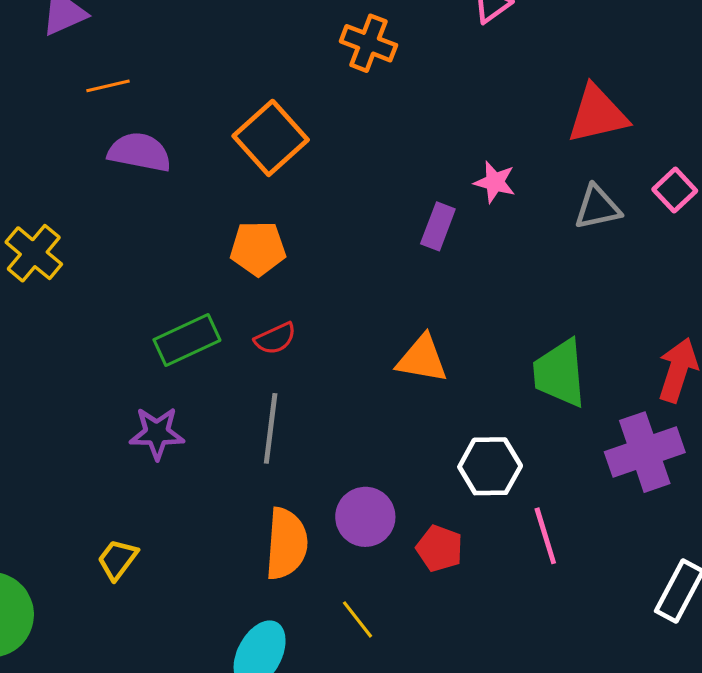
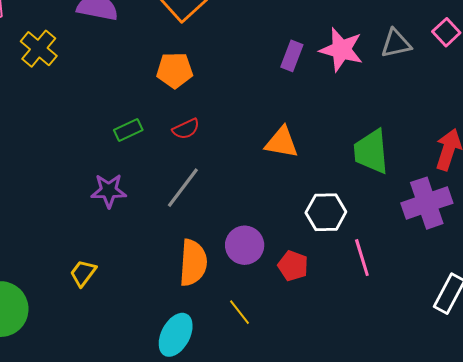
pink star: (495, 182) -> (341, 50), moved, size x1.6
yellow cross: (34, 253) -> (39, 49), moved
green rectangle: (187, 340) -> (128, 130), size x0.7
gray line: (271, 428) -> (183, 188), turned 30

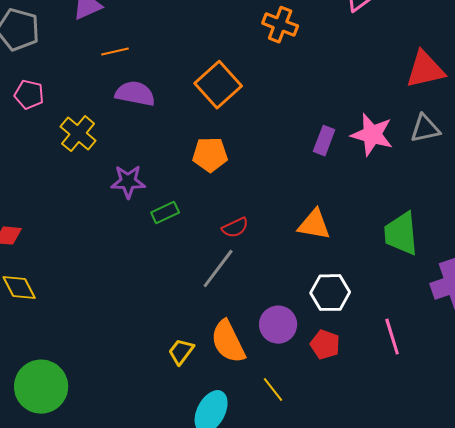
red semicircle: (186, 129) -> (235, 228), moved
purple star: (109, 191) -> (128, 182), moved
white hexagon: (326, 212) -> (330, 293), moved
orange semicircle: (193, 263) -> (228, 342), turned 150
yellow trapezoid: (83, 273) -> (181, 352), moved

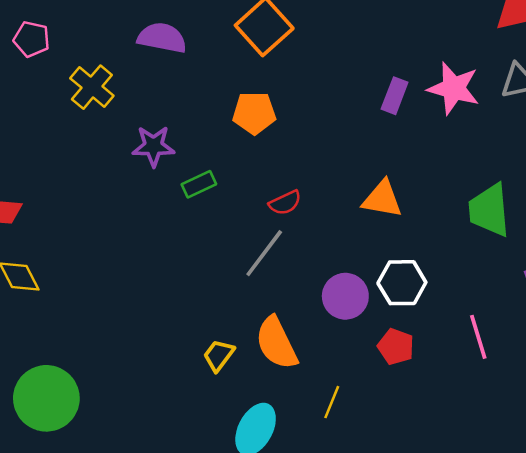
purple circle: (278, 325) -> (345, 296), moved
yellow line: (273, 390) -> (332, 402), turned 60

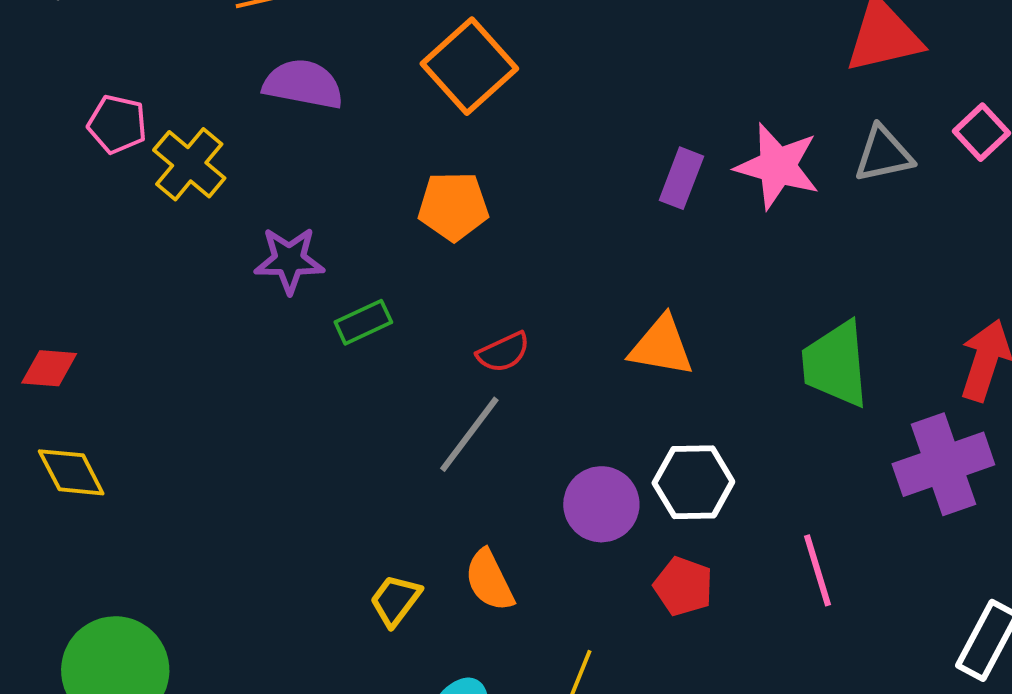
pink pentagon: (32, 39) -> (117, 124), moved
orange semicircle: (276, 343) -> (489, 580), size x0.7

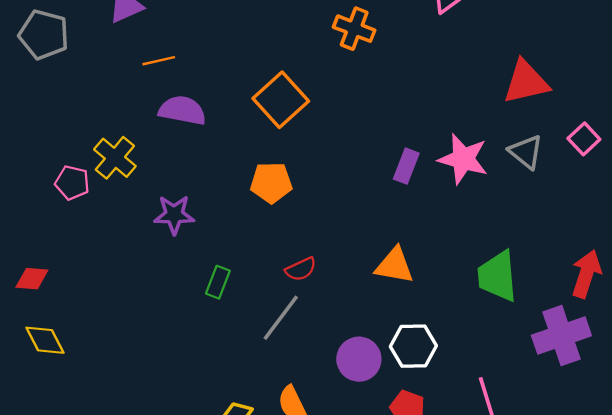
pink pentagon: (117, 124) -> (72, 183), moved
gray triangle: (883, 154) -> (526, 152), turned 51
green rectangle: (363, 322) -> (218, 282), moved, turned -44

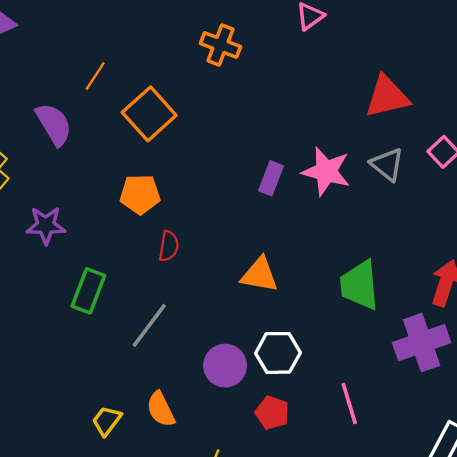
orange line: (159, 61) -> (95, 76), moved, turned -44
purple semicircle: (182, 110) -> (54, 124), turned 48
red semicircle: (301, 269) -> (169, 246), moved, turned -56
green rectangle: (218, 282) -> (88, 291), size x1.4

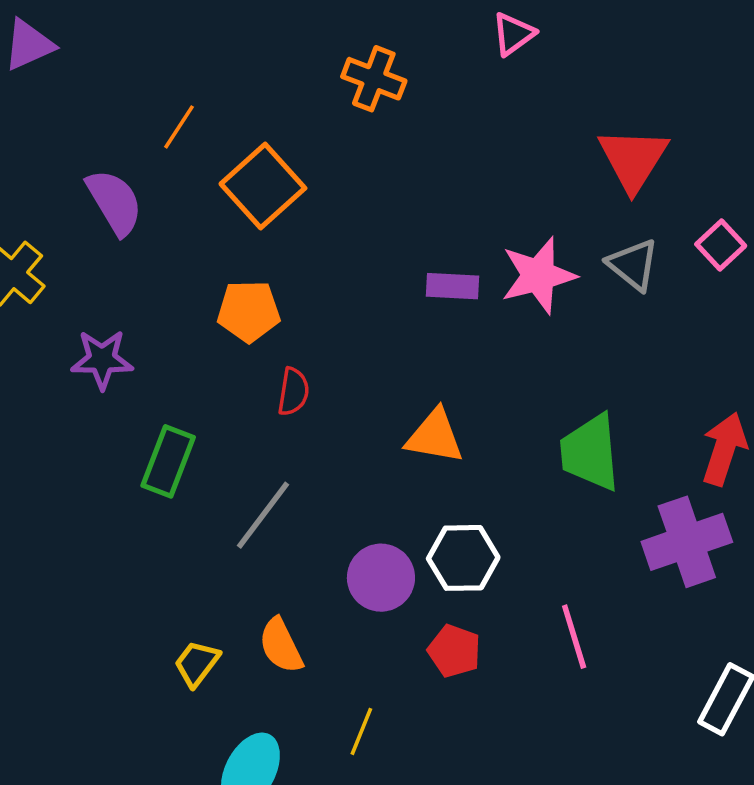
red triangle: (387, 97) -> (633, 159), turned -45
pink star: (326, 171) -> (538, 275), turned -30
purple rectangle: (271, 178) -> (453, 286), turned 72

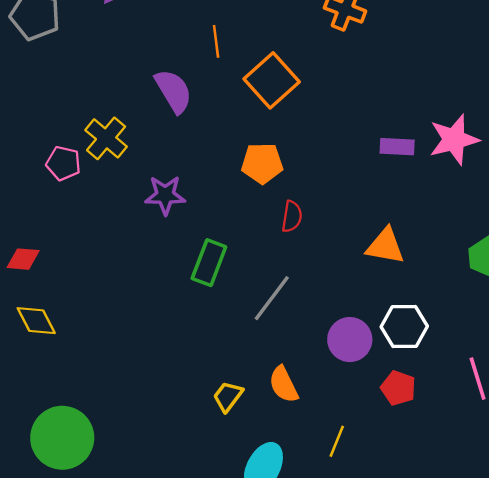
orange line: (179, 127) -> (216, 41), turned -40

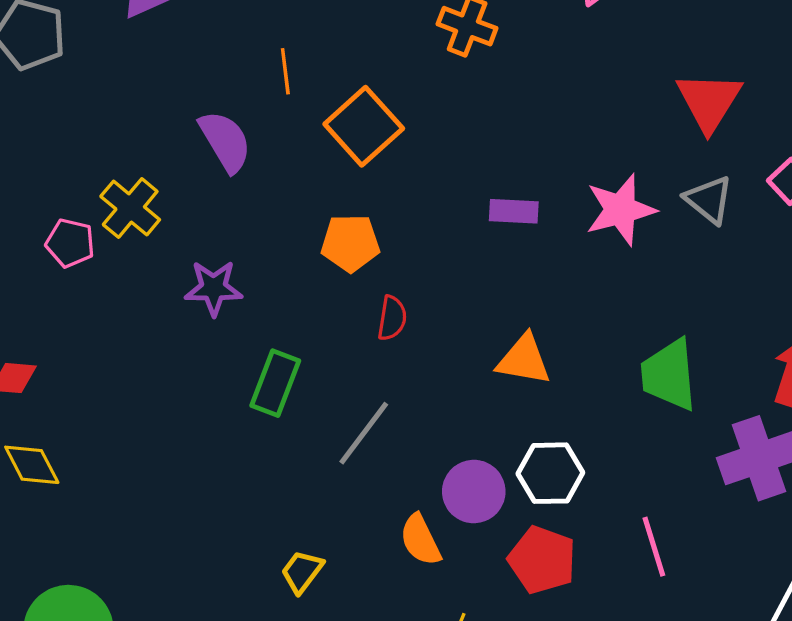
purple rectangle: (397, 147) -> (514, 211), moved
orange semicircle: (284, 384) -> (420, 540), moved
red pentagon: (398, 388) -> (542, 560), size x1.4

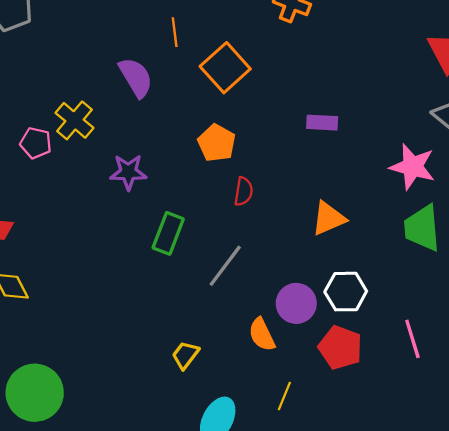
pink star: (621, 210) -> (412, 167), moved, turned 30
orange pentagon: (350, 243) -> (217, 143), turned 30
orange triangle: (524, 360) -> (329, 218), turned -33

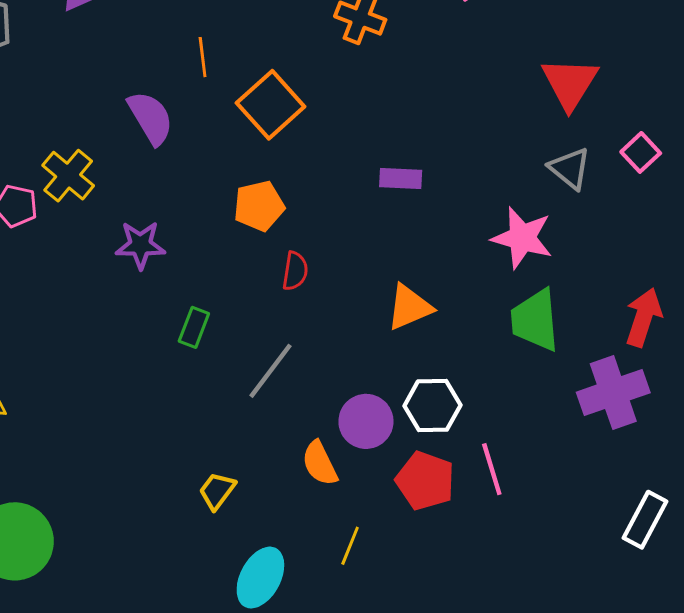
orange pentagon: (217, 143) -> (259, 206), turned 30
green rectangle: (168, 233) -> (194, 327), size x0.7
pink line: (412, 339) -> (492, 469), moved

